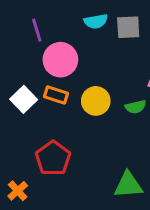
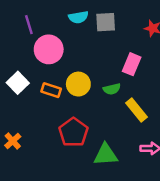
orange rectangle: (56, 95) -> (51, 90), moved
red pentagon: (53, 158) -> (73, 132), moved
orange cross: (18, 191) -> (13, 141), moved

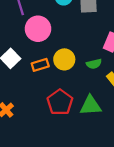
orange rectangle: (51, 90) -> (40, 65), turned -35
green triangle: (106, 155) -> (91, 106), moved

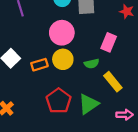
pink circle: (38, 29) -> (62, 33), moved
green triangle: (91, 106) -> (88, 104), turned -30

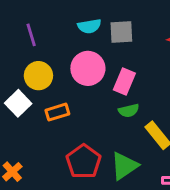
pink rectangle: (109, 42) -> (124, 81), moved
yellow circle: (63, 59) -> (38, 76), moved

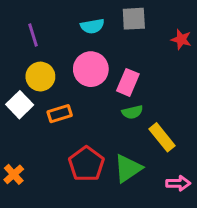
gray square: (121, 32) -> (134, 19), moved

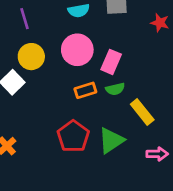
orange rectangle: (60, 114) -> (85, 90), moved

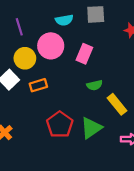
pink circle: (77, 50) -> (51, 46), moved
pink rectangle: (111, 62) -> (84, 54), moved
orange rectangle: (85, 90) -> (38, 85), moved

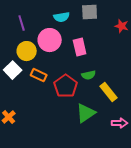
pink rectangle: (84, 54) -> (80, 47), turned -36
orange rectangle: (38, 85) -> (39, 75), turned 42
red pentagon: (60, 125) -> (66, 86), moved

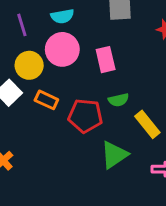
cyan semicircle: (62, 17) -> (62, 16), moved
red pentagon: (66, 86) -> (85, 116), turned -30

